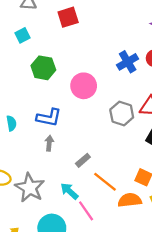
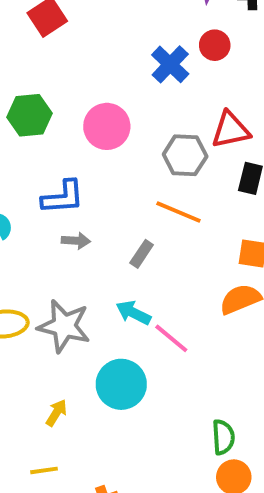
gray arrow: (49, 143) -> (76, 241), turned 104
orange line: (105, 182) -> (178, 212), moved

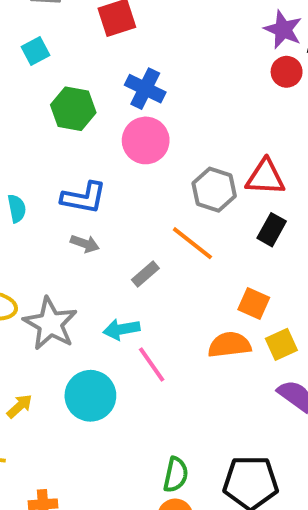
red circle: (215, 45) -> (287, 72), moved
blue cross: (170, 64) -> (145, 89), moved, turned -33
cyan arrow: (133, 313) -> (121, 329), turned -52

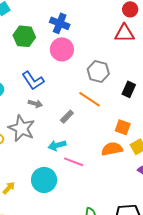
red triangle: (265, 177) -> (124, 33), moved
blue L-shape: (84, 198) -> (33, 81), turned 50
gray star: (50, 324) -> (22, 128), moved
pink line: (152, 364) -> (74, 162), turned -30

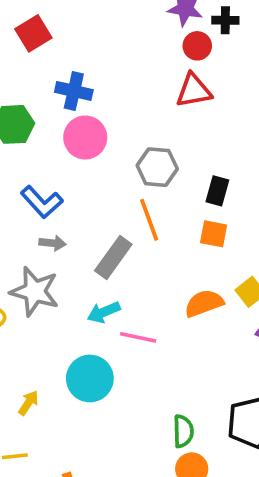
orange line: (89, 99) -> (149, 220), turned 45
gray rectangle: (67, 117) -> (113, 257), size x1.6
orange square: (123, 127) -> (214, 234), moved

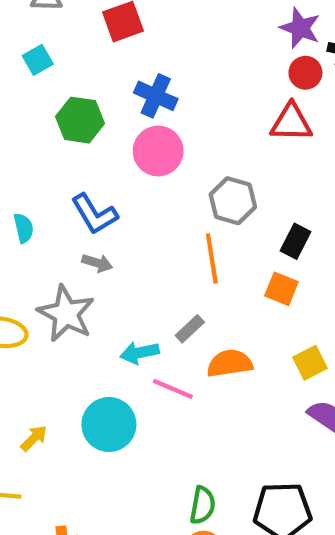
gray rectangle: (113, 257) -> (190, 329), moved, size x0.6
orange semicircle: (204, 303) -> (230, 363), moved

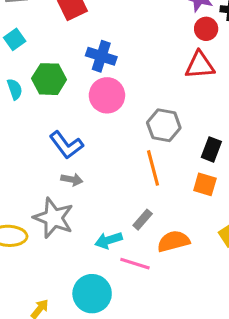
cyan semicircle: (24, 228) -> (15, 89), moved

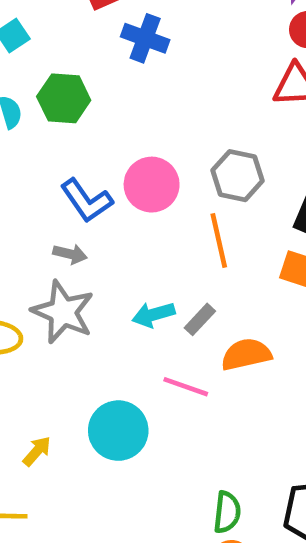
blue cross: (101, 56) -> (145, 38), moved
pink circle: (107, 95) -> (152, 185), moved
gray arrow: (72, 180) -> (70, 254), moved
cyan arrow: (109, 240) -> (153, 315), moved

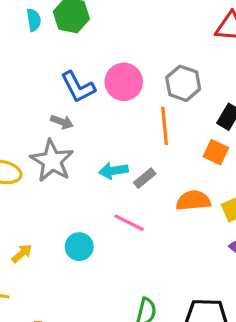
orange semicircle: (246, 354) -> (193, 201), moved
cyan circle: (118, 431) -> (79, 247), size x0.7

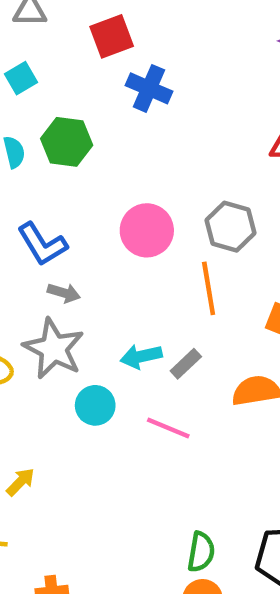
blue L-shape: (78, 87) -> (42, 244), moved
cyan circle: (79, 247) -> (95, 405), moved

